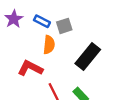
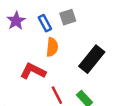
blue rectangle: (42, 21) -> (45, 23), turned 35
gray square: (64, 26) -> (68, 17), moved

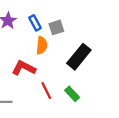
gray square: (68, 17) -> (56, 27), moved

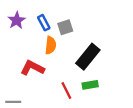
red line: (46, 90) -> (66, 91), moved
green rectangle: (72, 94) -> (90, 85), moved, turned -56

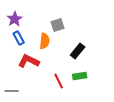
blue rectangle: (44, 23) -> (19, 38), moved
black rectangle: (88, 57) -> (78, 51), size x0.7

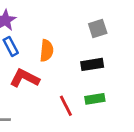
gray square: (58, 25) -> (98, 29), moved
black rectangle: (78, 51) -> (92, 64), turned 42

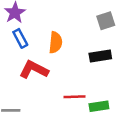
green rectangle: (95, 99) -> (99, 106), moved
red line: (66, 106) -> (75, 97), turned -65

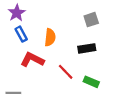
red line: (75, 97) -> (66, 72), moved, turned 48
green rectangle: (99, 106) -> (91, 82), moved, turned 32

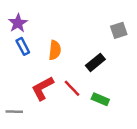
gray square: (91, 20) -> (119, 30), moved
black rectangle: (87, 48) -> (95, 62), turned -30
red L-shape: (32, 60) -> (43, 88), moved, turned -55

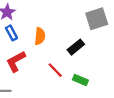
gray square: (119, 30) -> (97, 19), size x1.5
red L-shape: (43, 88) -> (16, 61), moved

